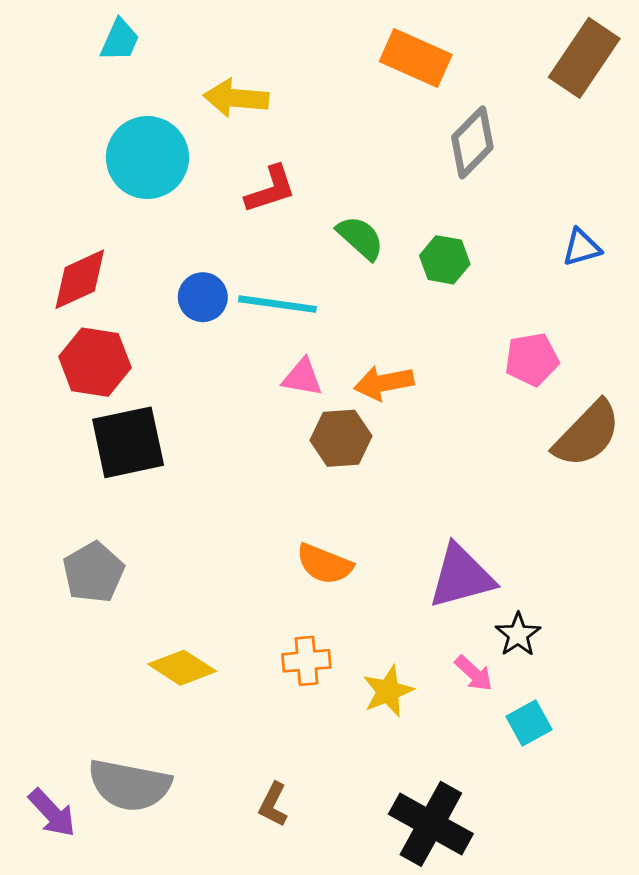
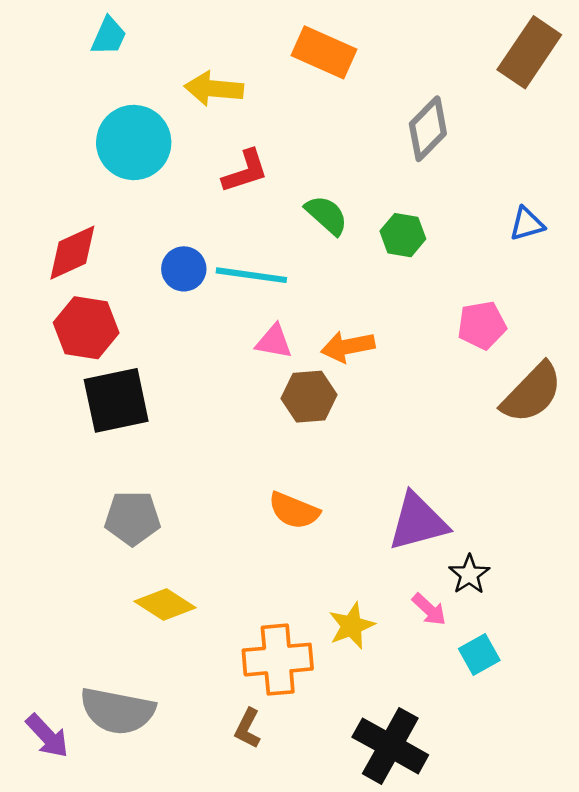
orange rectangle: (416, 58) -> (324, 52), moved
gray pentagon: (94, 572) -> (132, 518), moved, turned 30
orange cross: (306, 661) -> (278, 660), moved, size x1.6

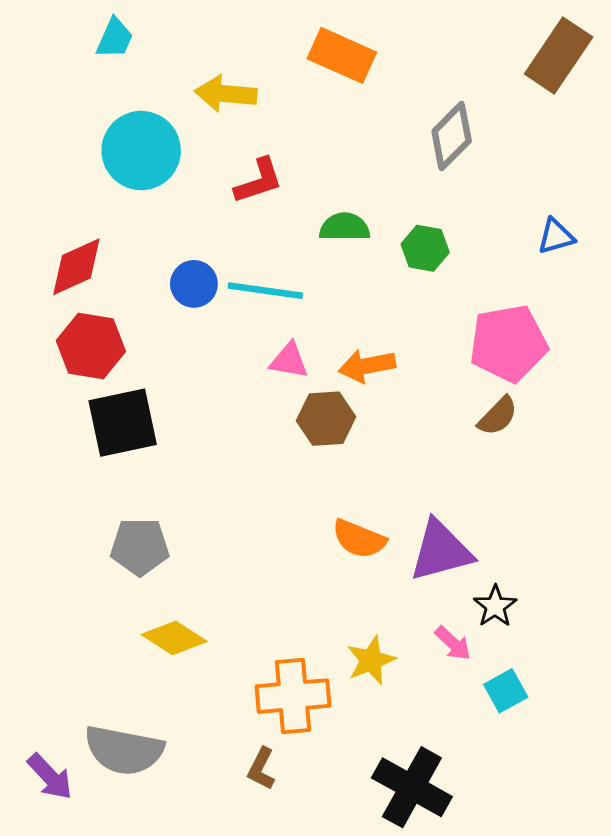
green semicircle: (327, 215) -> (345, 227), turned -42
pink pentagon: (482, 325) -> (508, 343), size x1.5
brown semicircle: (532, 393) -> (498, 416), moved, size x0.6
orange semicircle: (294, 511) -> (359, 539), moved

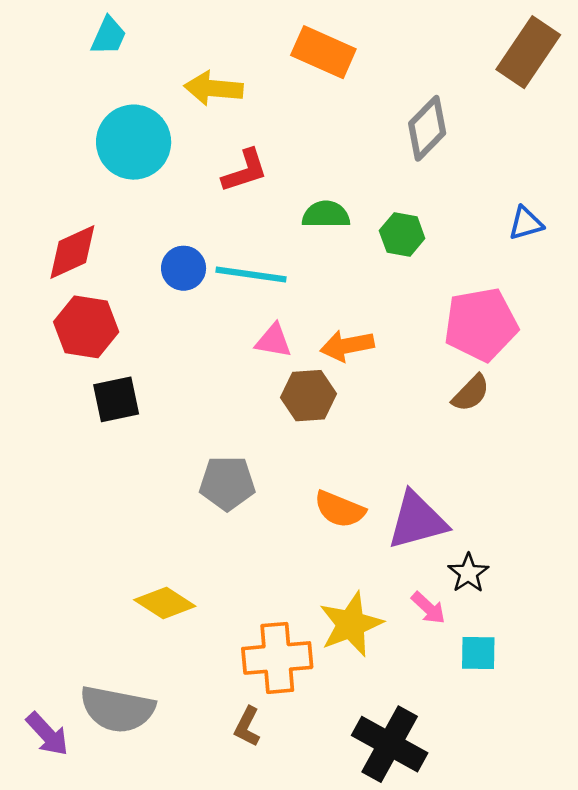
black square: (123, 423) -> (116, 399), size x0.7
gray pentagon: (140, 547) -> (227, 483), moved
yellow star: (371, 660) -> (351, 624), size x1.4
cyan square: (506, 691) -> (478, 653), turned 30

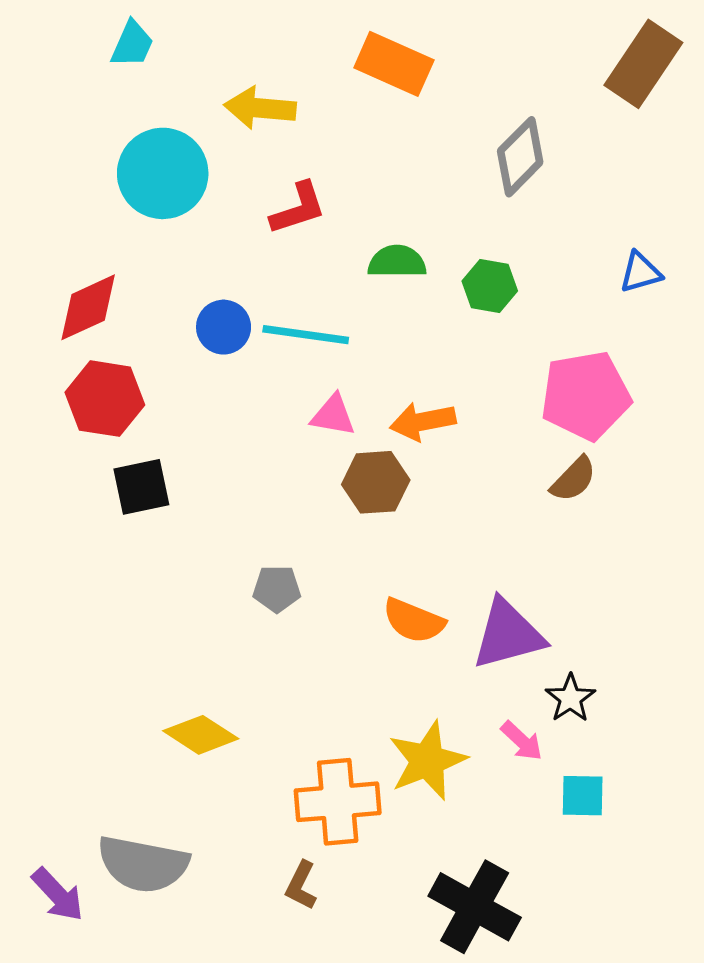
gray pentagon: (227, 483) -> (277, 589), size x0.7

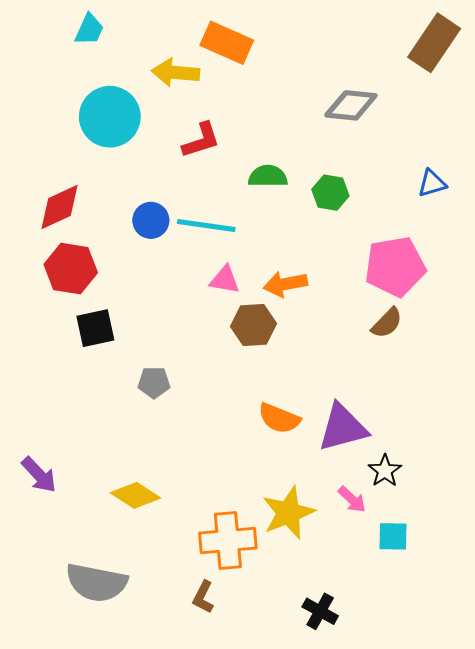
orange rectangle: (394, 64) -> (227, 43), moved
gray diamond: (520, 157) -> (351, 105), turned 51
gray pentagon: (277, 589) -> (154, 382), moved
purple arrow: (58, 895) -> (39, 475), moved
black cross: (475, 907) -> (320, 611), size x0.6

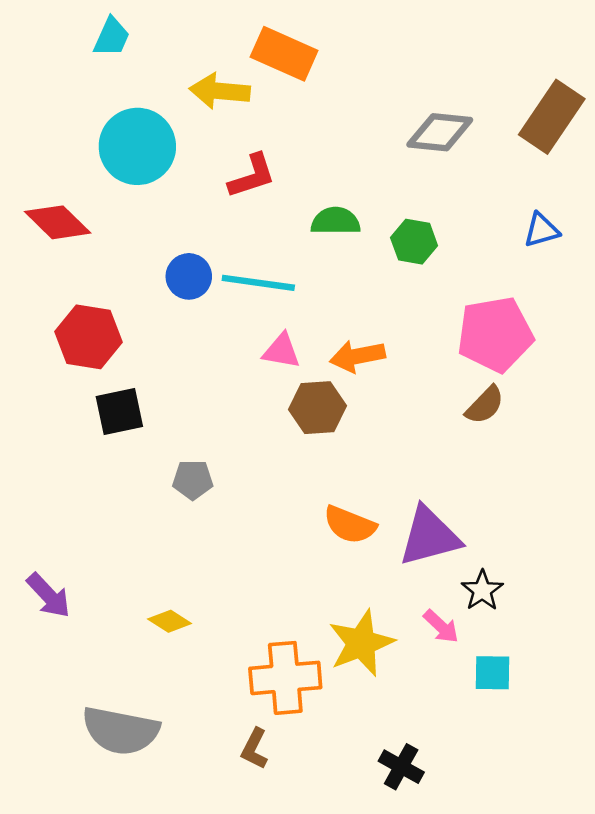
brown rectangle: (434, 43) -> (552, 117), moved
red diamond: (60, 207) -> (58, 222), moved, turned 69
yellow diamond: (135, 495) -> (170, 621), size x0.7

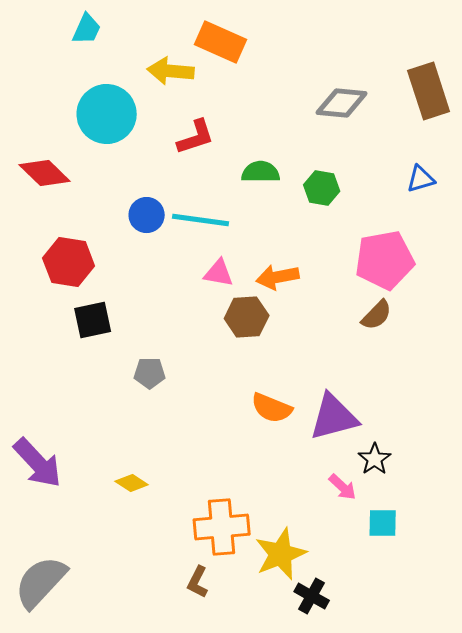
brown rectangle: (552, 117) -> (429, 91), turned -52
purple arrow: (49, 596) -> (38, 463), size x1.4
yellow star: (361, 643) -> (281, 554), moved
gray semicircle: (121, 731) -> (41, 582), moved, turned 122

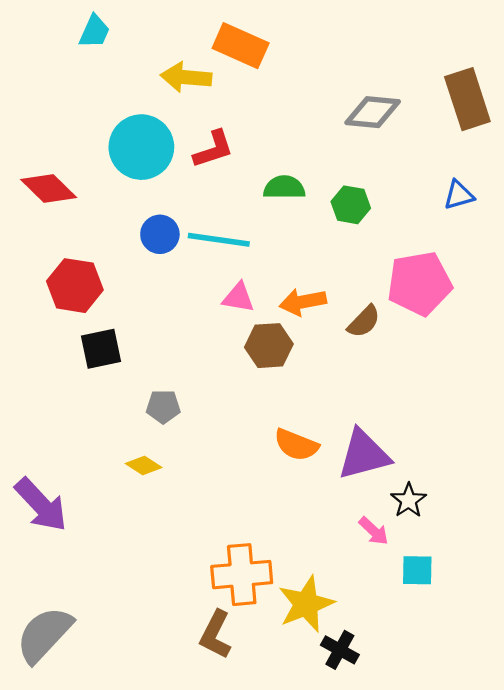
cyan circle: (107, 114) -> (141, 147), moved
brown semicircle: (377, 315) -> (364, 322), moved
yellow diamond: (132, 483) -> (144, 466), moved
brown L-shape: (198, 582) -> (216, 635), size x1.4

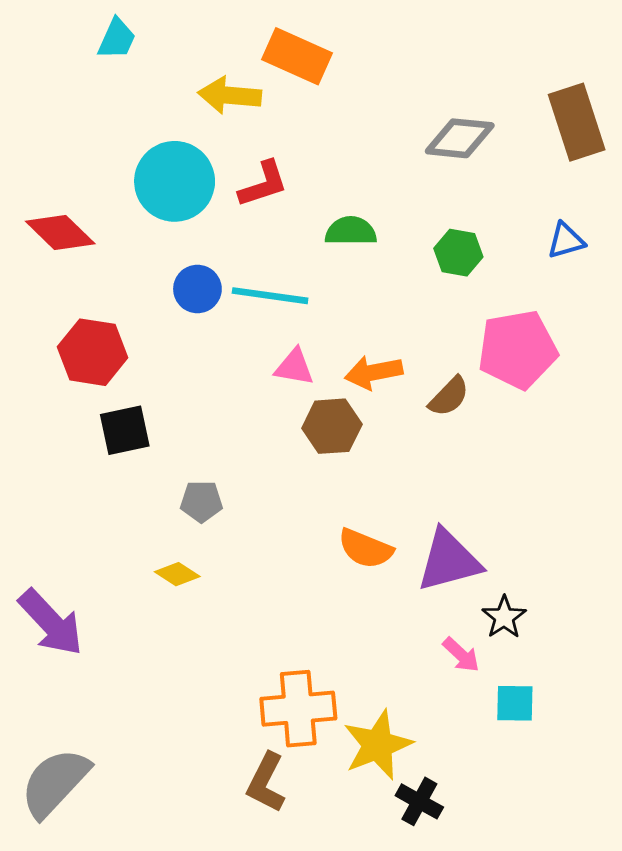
green hexagon: (351, 205) -> (458, 253), moved

